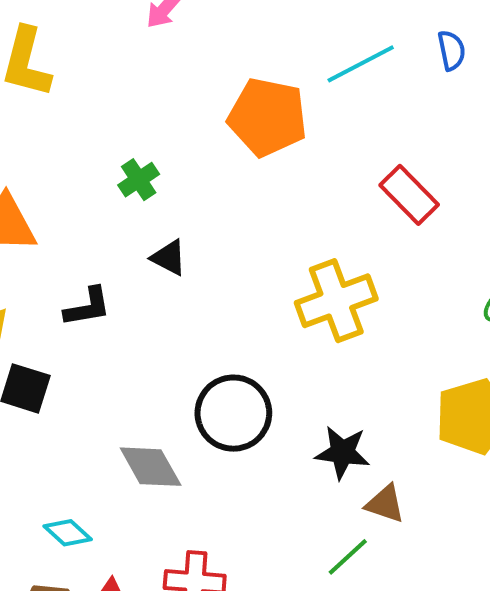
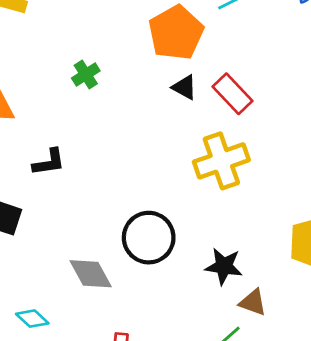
orange pentagon: (268, 117) -> (176, 33), turned 30
red rectangle: (409, 195) -> (233, 94), moved
black triangle: (169, 258) -> (185, 87), moved

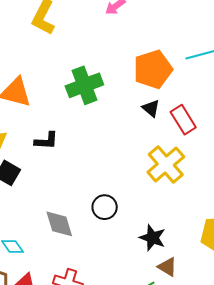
green cross: (86, 75) -> (84, 85), size x1.8
yellow cross: (221, 161) -> (166, 165), turned -33
black circle: (149, 238) -> (105, 207), size x0.7

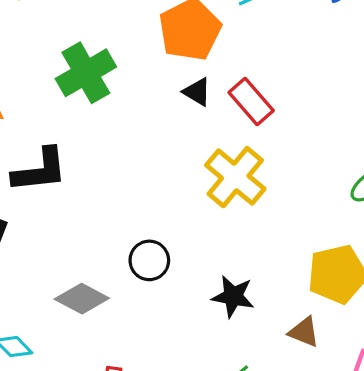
black L-shape: (46, 141) -> (40, 170), size x1.5
gray diamond: (59, 224) -> (82, 299), turned -36
brown triangle: (167, 267) -> (304, 332), moved

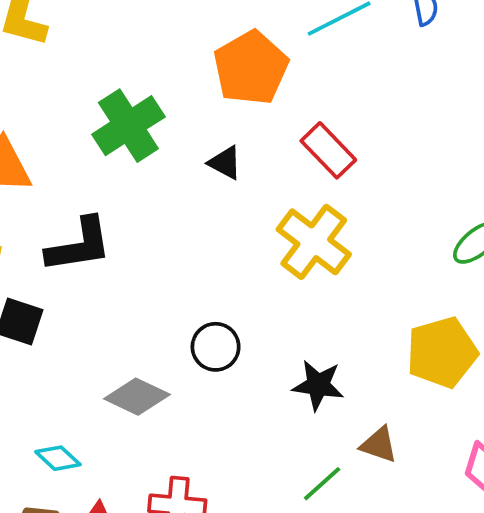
black triangle: (197, 92) -> (225, 163), moved
brown triangle: (304, 332) -> (379, 445), moved

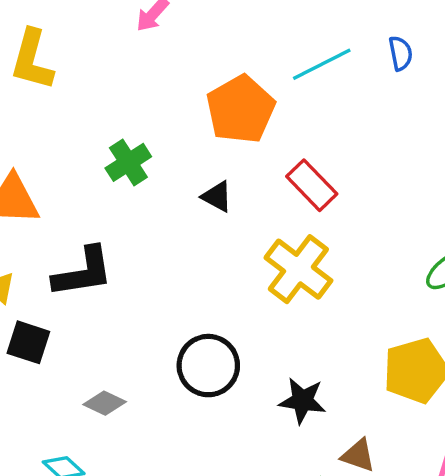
green cross: (128, 126) -> (128, 162), size x0.7
black circle: (216, 347) -> (208, 366), size x1.4
gray diamond: (137, 397) -> (105, 403), moved, size x0.7

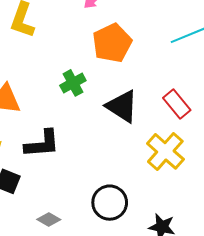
orange pentagon: (241, 109) -> (112, 43), moved
black triangle: (217, 197) -> (122, 106), size x1.8

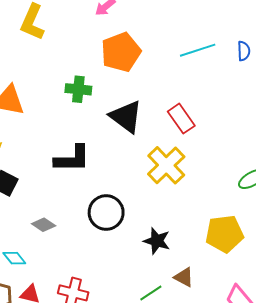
green cross: (73, 83) -> (78, 89), turned 30
black L-shape: (42, 144) -> (72, 159), moved

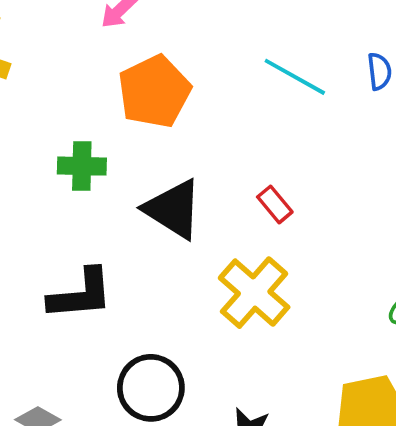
cyan line: (198, 50) -> (295, 77), turned 52
red rectangle: (181, 119) -> (275, 204), size x0.7

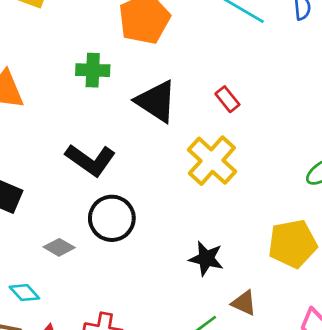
black L-shape: (81, 294) -> (90, 160), turned 39
black circle: (151, 388) -> (112, 218), moved

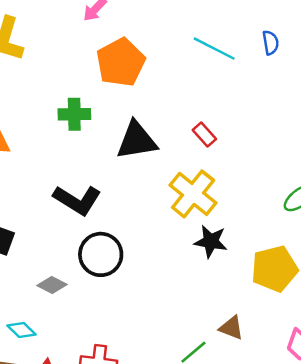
black triangle: (156, 101) -> (137, 140), turned -39
black star: (206, 259) -> (211, 241), moved

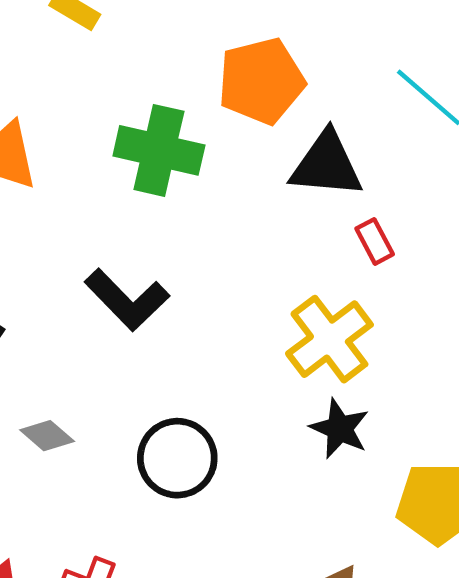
green cross: (74, 114) -> (159, 150), size x1.5
black triangle: (137, 140) -> (327, 165), moved
black circle: (101, 254) -> (177, 458), moved

